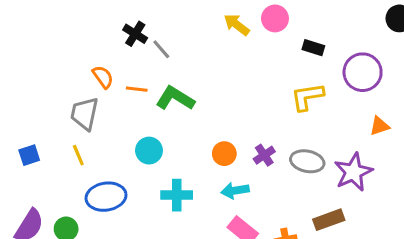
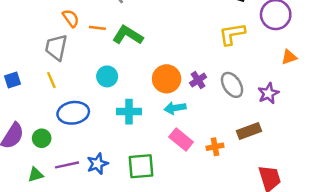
orange circle: (224, 154) -> (167, 79), size x1.5
gray ellipse: (307, 161) -> (232, 85), turned 45
purple star: (353, 172) -> (268, 93), size x0.7

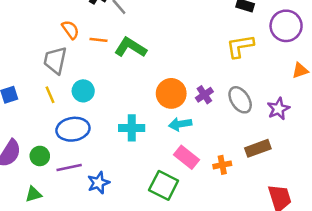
cyan circle: (107, 76) -> (83, 91), moved
purple line: (67, 165) -> (69, 167), moved
green square: (141, 166) -> (164, 185), moved, turned 32

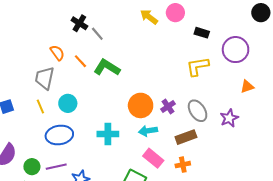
orange line: (98, 40) -> (80, 61), turned 40
brown rectangle: (258, 148) -> (186, 137), moved
green circle: (40, 156) -> (32, 167), moved

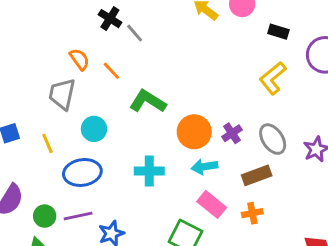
yellow L-shape: (198, 66) -> (273, 78), turned -30
green L-shape: (107, 67) -> (148, 101), moved
yellow line: (40, 107) -> (48, 143), moved

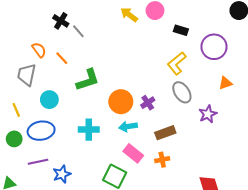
green L-shape: (148, 101) -> (88, 80), turned 130
gray ellipse: (273, 139) -> (182, 92), moved
green circle: (45, 216) -> (14, 139), moved

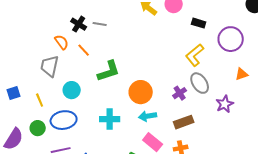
black cross: (61, 21) -> (79, 24), moved
gray line: (78, 31) -> (100, 24), turned -40
purple cross: (148, 103) -> (180, 93), moved

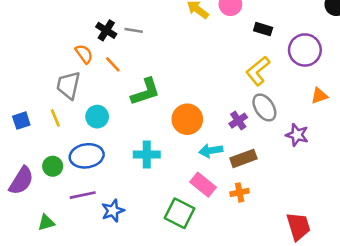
yellow line: (40, 100) -> (55, 118), moved
purple star: (225, 104) -> (297, 135), turned -30
cyan arrow: (148, 116) -> (211, 151), moved

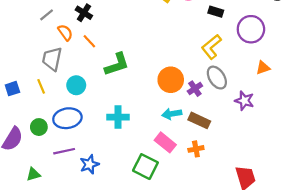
gray line: (134, 30) -> (47, 15), moved, turned -48
orange circle: (187, 119) -> (171, 80), moved
brown rectangle: (243, 158) -> (199, 120), turned 45

